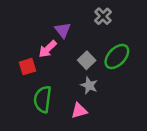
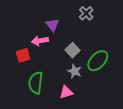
pink arrow: (48, 49) -> (40, 41), turned 35
green ellipse: (117, 57) -> (98, 61), moved

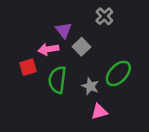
gray square: (72, 50) -> (81, 47), moved
green semicircle: (36, 83) -> (57, 80), moved
pink triangle: (66, 92) -> (99, 112), moved

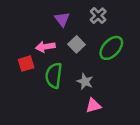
purple triangle: (64, 30) -> (62, 19), moved
green ellipse: (118, 73) -> (111, 48), moved

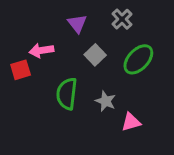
pink arrow: (45, 47) -> (41, 50), moved
red square: (26, 64) -> (21, 70), moved
pink triangle: (93, 105) -> (131, 122), moved

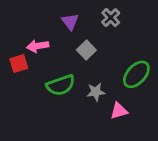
green ellipse: (138, 59) -> (136, 74), moved
green semicircle: (67, 94) -> (61, 85), turned -116
gray star: (106, 101) -> (96, 92), turned -30

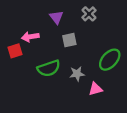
gray square: (86, 50) -> (69, 40), turned 32

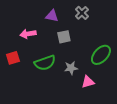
purple triangle: (56, 17) -> (52, 16), turned -40
red square: (15, 51) -> (13, 58), moved

